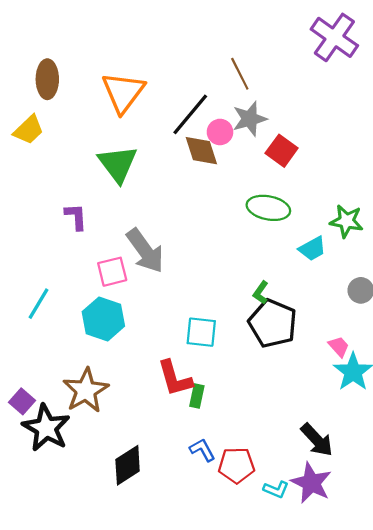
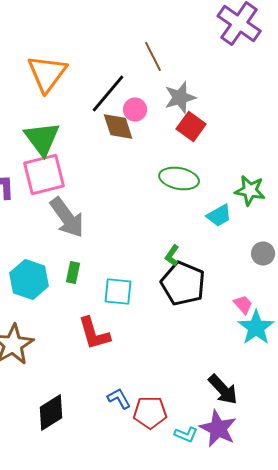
gray star: (250, 119) -> (180, 98), moved
pink square: (112, 272) -> (44, 174), moved, size x1.5
green rectangle: (197, 396) -> (73, 272), moved

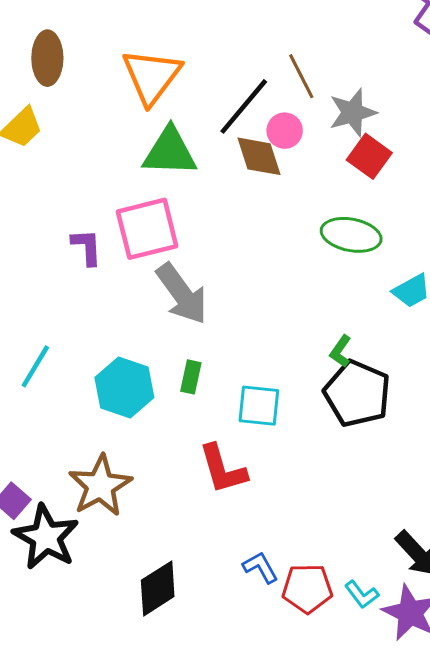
brown line: (153, 56) -> (301, 76), moved
green triangle: (42, 138) -> (170, 152), moved, turned -51
cyan L-shape: (186, 434) -> (362, 595), moved, turned 30

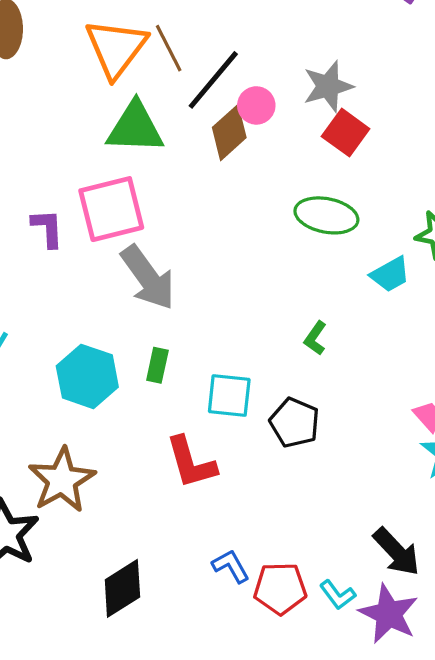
brown line: (301, 76) -> (169, 48), moved
brown diamond: (259, 156) -> (229, 133), turned 66
black pentagon: (357, 394) -> (295, 423), moved, size x0.7

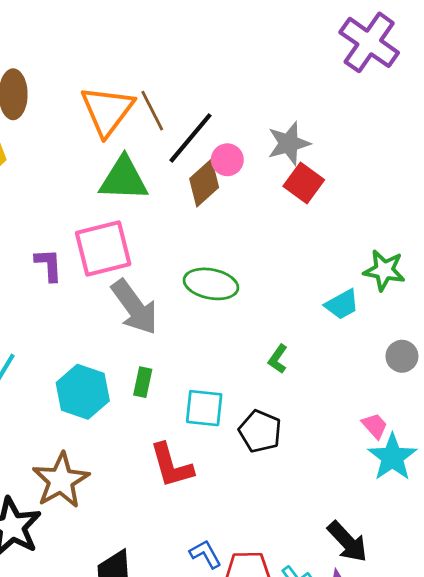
green ellipse: (326, 215) -> (211, 284), moved

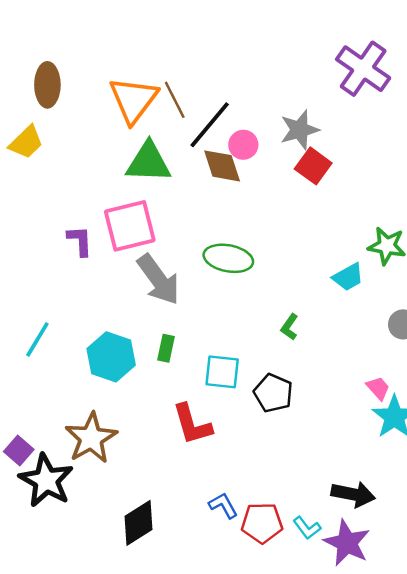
purple cross: (369, 42) -> (363, 69), moved
brown diamond: (204, 183) -> (222, 166), turned -66
black arrow: (347, 542) -> (353, 494), turned -36

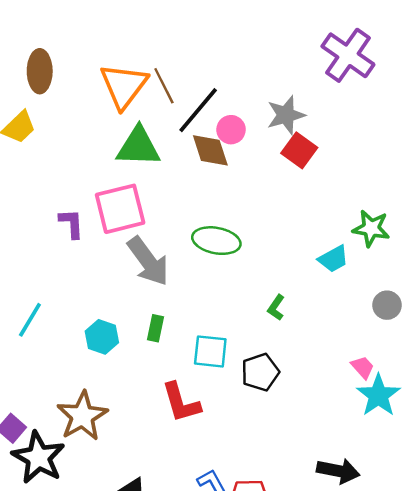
cyan hexagon: (111, 357) -> (102, 337), size x0.7
black pentagon: (273, 393) -> (260, 372), turned 30

